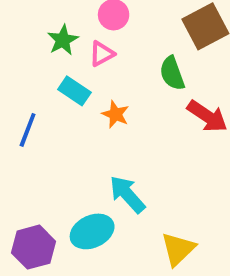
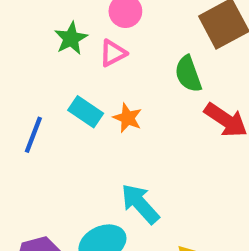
cyan rectangle: (74, 91) -> (86, 112), moved

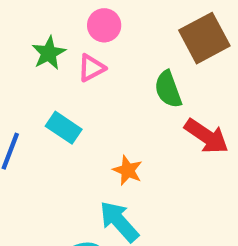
orange star: (128, 118) -> (128, 170), moved

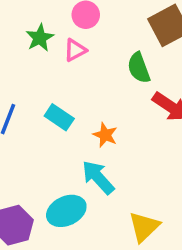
cyan rectangle: (64, 128) -> (59, 117), moved

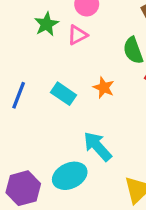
orange star: (105, 135) -> (104, 88), moved

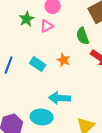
cyan arrow: (98, 146) -> (60, 98), turned -45
cyan ellipse: (70, 176) -> (42, 117), turned 30

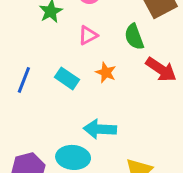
pink triangle: (47, 26) -> (88, 35), moved

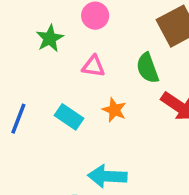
pink triangle: (88, 35) -> (93, 66), turned 36

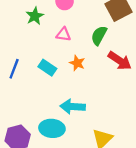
green semicircle: (148, 68) -> (99, 35), turned 48

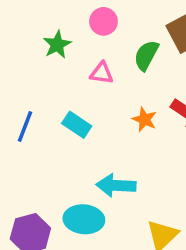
green semicircle: (99, 35) -> (146, 55), moved
orange star: (77, 63) -> (144, 119), moved

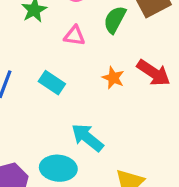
cyan arrow: (116, 185) -> (87, 137), turned 36

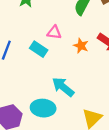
pink triangle: (74, 36) -> (54, 32), moved

